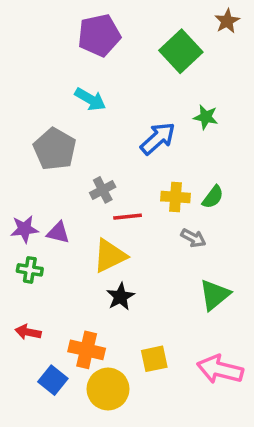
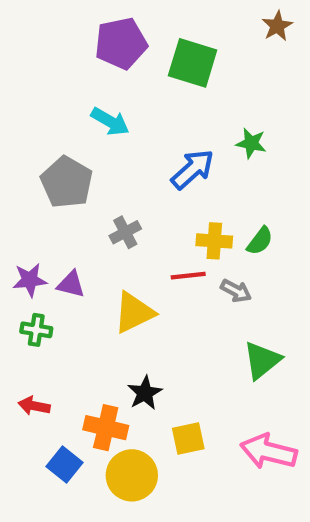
green square: (181, 51) -> (193, 63), moved, turned -30
red line: (128, 217) -> (188, 276), moved
black star: (120, 297) -> (145, 393), moved

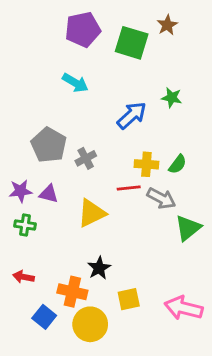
brown star: (277, 26) -> (167, 25), moved
gray pentagon: (67, 182) -> (49, 145), moved
gray arrow: (236, 291) -> (161, 198), size x1.4
green triangle: (262, 360) -> (188, 228), moved

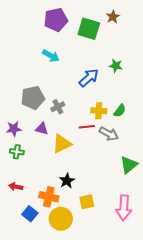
gray pentagon: (49, 145) -> (33, 98), turned 30
purple triangle: (49, 194) -> (42, 129), moved
green triangle: (188, 228) -> (129, 165), moved
pink arrow: (184, 308) -> (124, 208), turned -100

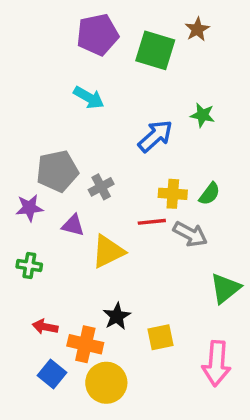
purple star: (14, 129) -> (29, 208), moved
red arrow: (16, 187) -> (45, 327), moved
yellow square: (87, 202) -> (161, 337), moved

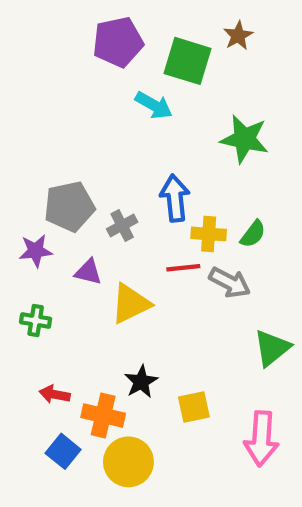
cyan arrow: (89, 98) -> (154, 105), moved
green star: (203, 115) -> (245, 139), size x1.6
blue arrow: (155, 136) -> (175, 198), moved, turned -54

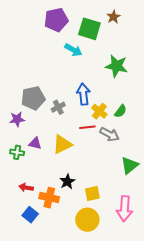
yellow cross: (209, 234) -> (99, 111), turned 35
purple triangle: (88, 272) -> (35, 143), moved
yellow circle: (128, 462) -> (87, 220), moved

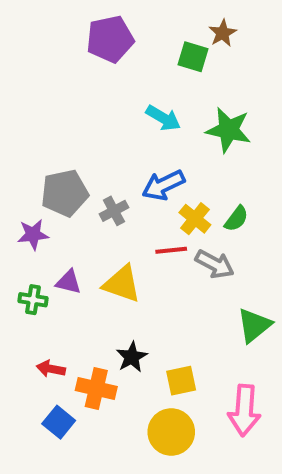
green square: (89, 29) -> (193, 57), moved, size x0.7
cyan arrow: (73, 50) -> (163, 118), moved
blue arrow: (83, 94) -> (163, 185), turned -110
yellow triangle: (62, 144) -> (122, 284), turned 45

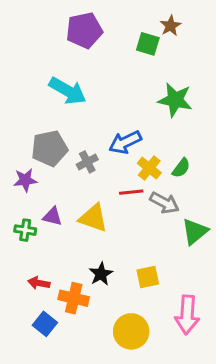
cyan arrow: (163, 118) -> (68, 91), moved, size x1.4
green triangle: (254, 325) -> (195, 232), moved
yellow square: (181, 381) -> (148, 277), moved

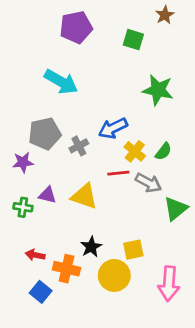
brown star: (171, 26) -> (165, 15), moved
yellow circle: (131, 331) -> (114, 275), moved

